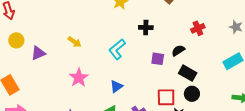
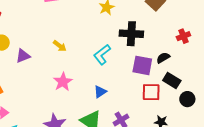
black cross: (146, 27) -> (131, 34), size x1.6
purple square: (158, 59) -> (142, 65), size x1.5
black circle: (192, 94) -> (187, 99), moved
red square: (166, 97) -> (151, 92), moved

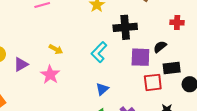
red cross: (183, 36) -> (177, 22), turned 32
black rectangle: (172, 81) -> (172, 68), turned -30
pink star: (63, 82) -> (50, 75), moved

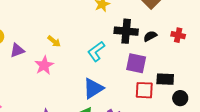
black semicircle: (160, 47) -> (150, 36), moved
blue triangle: (102, 89) -> (93, 88), size x1.6

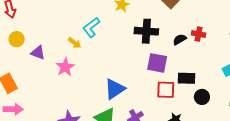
black semicircle: (150, 36) -> (180, 39), moved
purple triangle: (17, 50) -> (38, 53), turned 42
cyan L-shape: (96, 51) -> (91, 27), moved

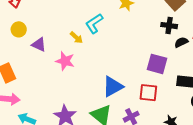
black cross: (146, 31) -> (169, 26), moved, size x0.7
pink star: (65, 67) -> (65, 61), turned -30
red square: (166, 90) -> (148, 93), moved

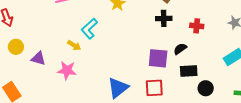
black semicircle: (181, 42) -> (180, 49), moved

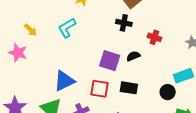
cyan L-shape: (89, 29) -> (67, 28), moved
black rectangle: (189, 71) -> (129, 88), moved
black circle: (206, 88) -> (168, 92), moved

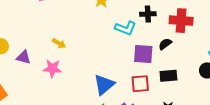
cyan L-shape: (67, 28) -> (126, 28), moved, turned -115
red cross: (154, 37) -> (181, 21), size x1.6

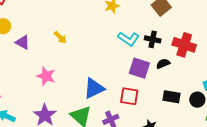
black cross: (148, 14) -> (153, 39), moved
pink star: (52, 68) -> (46, 76), moved
black rectangle: (168, 76) -> (172, 97), moved

